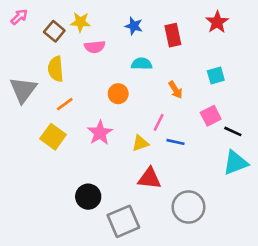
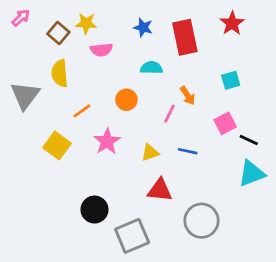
red rectangle: (173, 35) -> (185, 37), size x1.4
orange line: (65, 104) -> (82, 111), moved
pink line: (159, 122) -> (170, 114), moved

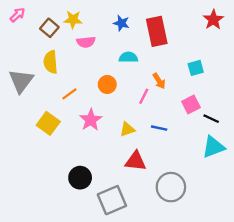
red star: (232, 23) -> (213, 20), moved

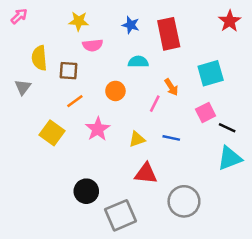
brown square: (49, 28) -> (69, 71), moved, turned -36
yellow semicircle: (51, 62) -> (39, 58), moved
cyan square: (196, 68) -> (211, 73), size x1.5
gray triangle: (21, 81) -> (23, 87), size x0.6

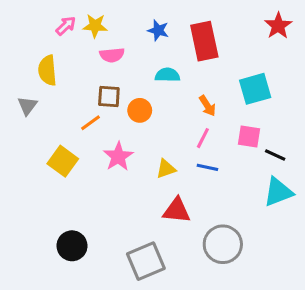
pink arrow: (19, 16) -> (66, 26), moved
brown square: (69, 71) -> (109, 97), moved
pink line: (155, 104) -> (203, 138), moved
pink square: (206, 113) -> (249, 137), turned 36
black circle: (86, 191) -> (72, 246), moved

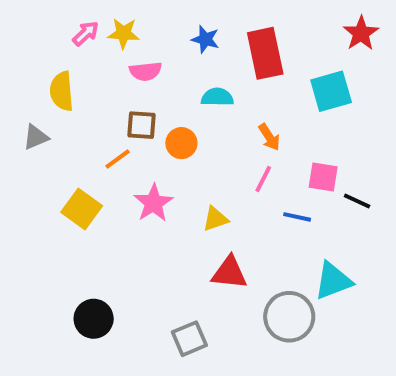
cyan square: (255, 89) -> (331, 91), moved
gray triangle: (27, 106) -> (36, 137), turned 30
blue line: (207, 167) -> (297, 217), moved
cyan triangle: (278, 192) -> (333, 281), moved
gray square: (146, 261) -> (189, 339), size x0.7

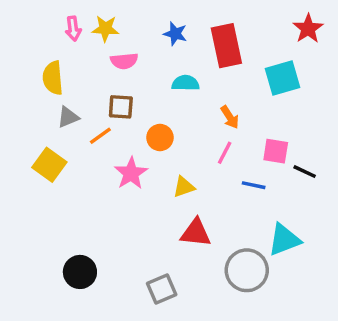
pink arrow: (86, 33) -> (73, 29), turned 125
gray triangle: (36, 137) -> (68, 117), moved
orange circle: (181, 143) -> (160, 138), moved
yellow square: (82, 209) -> (49, 165), moved

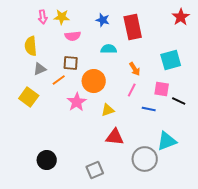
cyan square: (283, 78) -> (171, 60), moved
orange circle: (160, 138) -> (94, 81), size x1.5

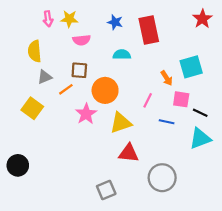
orange arrow: (135, 69) -> (167, 78), moved
yellow triangle: (108, 110) -> (121, 123), size x1.5
cyan triangle: (167, 141) -> (200, 139), moved
black circle: (47, 160) -> (18, 165), moved

